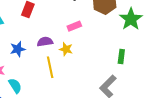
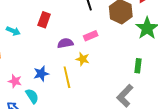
purple semicircle: (45, 42) -> (65, 43), moved
blue star: (18, 49) -> (41, 74), moved

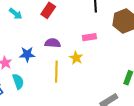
purple semicircle: (65, 43) -> (53, 43), moved
blue star: (41, 74) -> (27, 54), moved

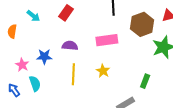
pink rectangle: (89, 37) -> (107, 40), size x1.5
yellow star: (76, 58) -> (103, 71), moved

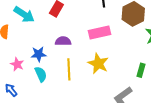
cyan arrow: (33, 16) -> (24, 15), size x1.5
yellow star: (103, 71) -> (98, 64), size x1.5
cyan semicircle: (35, 84) -> (41, 74), moved

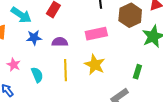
blue star: (39, 54) -> (34, 38), moved

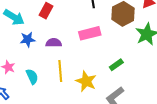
yellow star: (95, 65) -> (86, 81), moved
green rectangle: (137, 72) -> (116, 65), moved, turned 40

